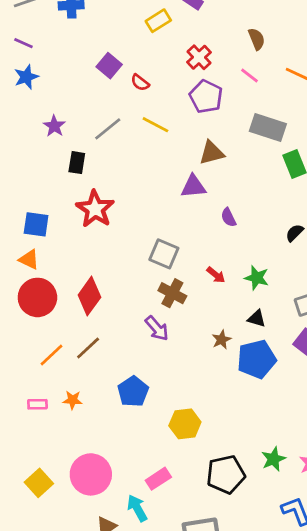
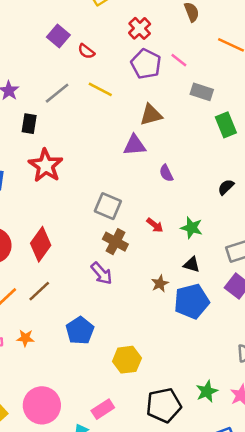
pink line: (250, 75) -> (179, 60), moved
gray rectangle: (268, 127) -> (202, 92), size x0.7

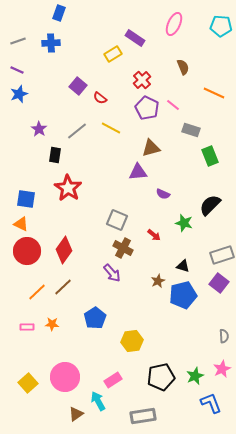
purple semicircle: (166, 173) -> (163, 194), turned -40
black semicircle: (226, 187) -> (210, 205), size x1.6
green star: (192, 228) -> (184, 223), moved
green star: (207, 391) -> (195, 376), moved

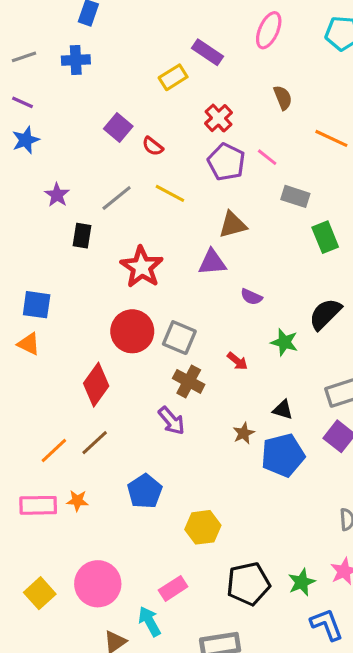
red star: (68, 188) -> (142, 267), moved
red circle: (27, 251) -> (132, 331), moved
pink rectangle: (27, 327) -> (38, 505), size x1.6

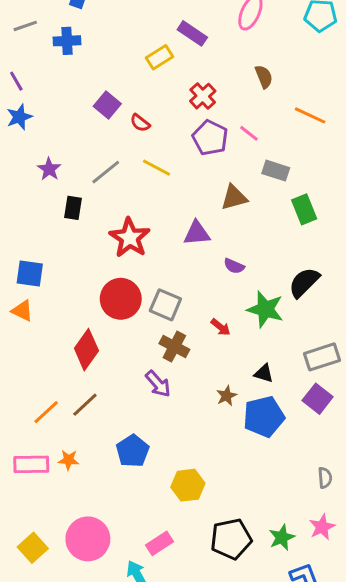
gray line: (24, 57) -> (25, 26), moved
purple line: (22, 102) -> (16, 81), turned 36
brown triangle: (233, 225) -> (234, 197), moved
green star: (284, 342) -> (265, 309), size x1.4

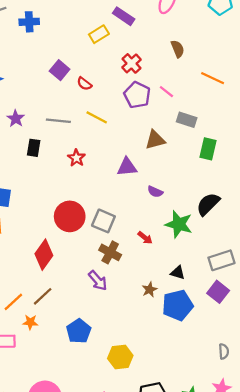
gray line: (106, 172) -> (58, 121), turned 45
green rectangle: (304, 209) -> (208, 149), turned 35
red star: (130, 238) -> (76, 158), moved, size x0.6
orange star: (69, 460) -> (30, 322), moved

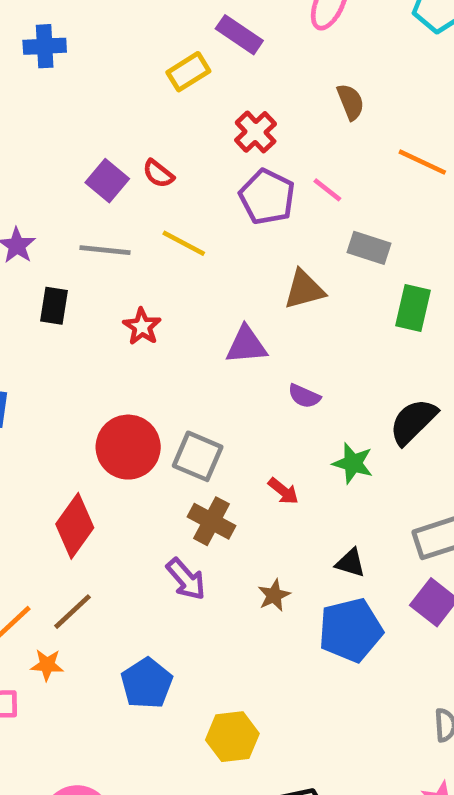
purple square: (60, 70) -> (107, 181), moved
green star: (179, 224) -> (353, 463), size x0.7
brown star: (150, 290) -> (274, 595), moved

